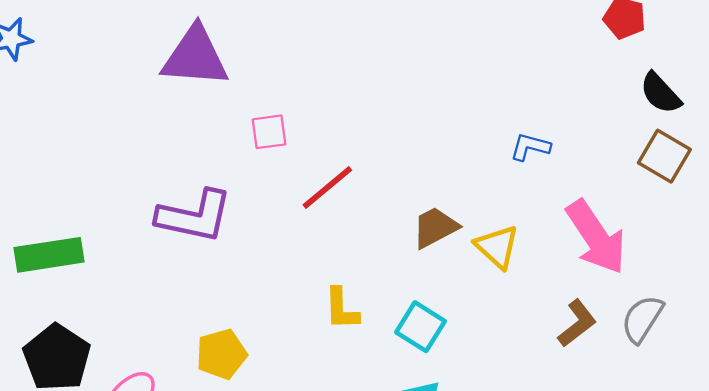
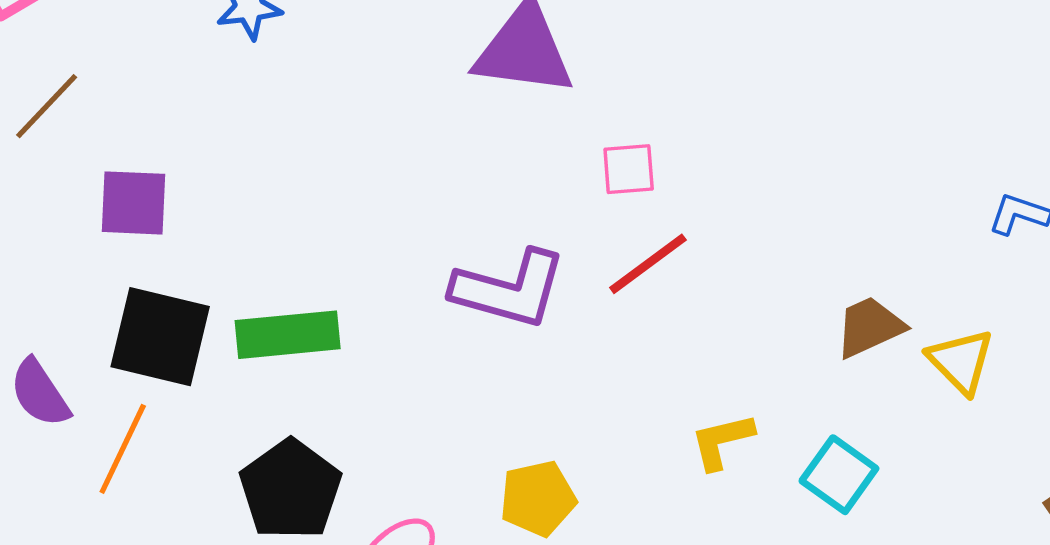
red line: (327, 187) -> (648, 264), moved
yellow L-shape: (342, 309) -> (722, 441), turned 75

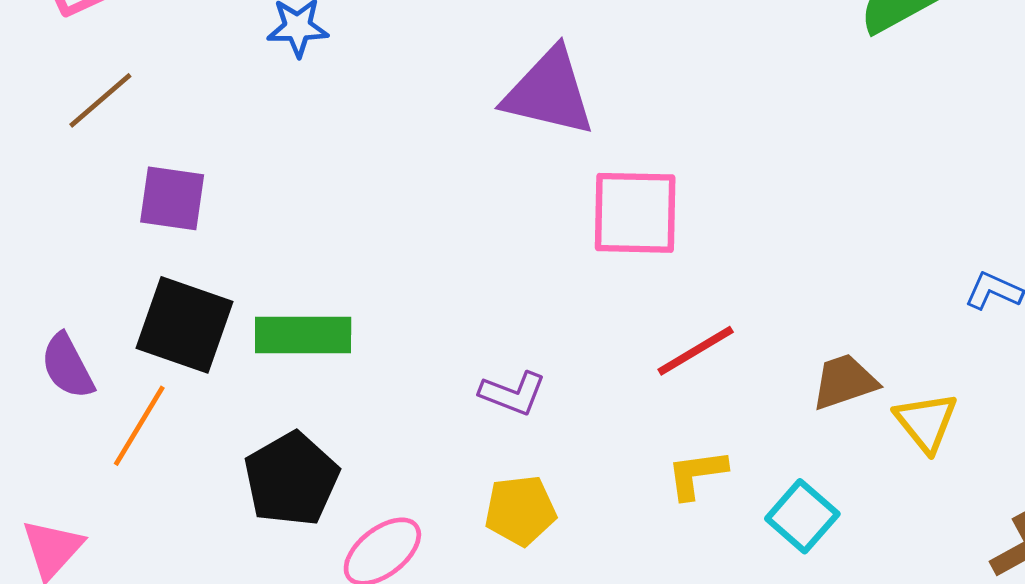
pink square: (629, 169) -> (635, 213), size x1.8
red line: (648, 264) -> (696, 351), moved
purple L-shape: (509, 289) -> (513, 393), moved, size x0.6

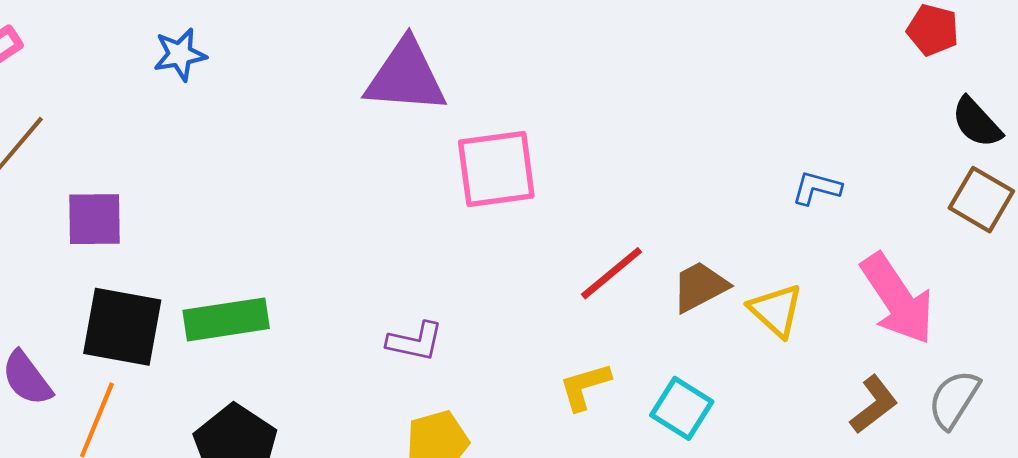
red line: (696, 351) -> (611, 273), moved

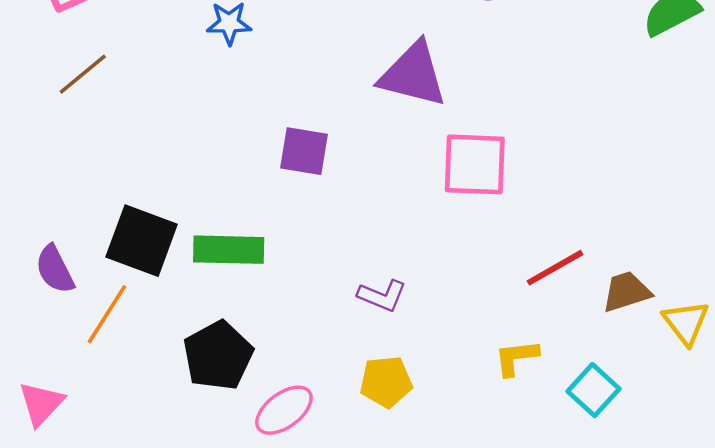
purple square: (95, 219) -> (304, 151), moved

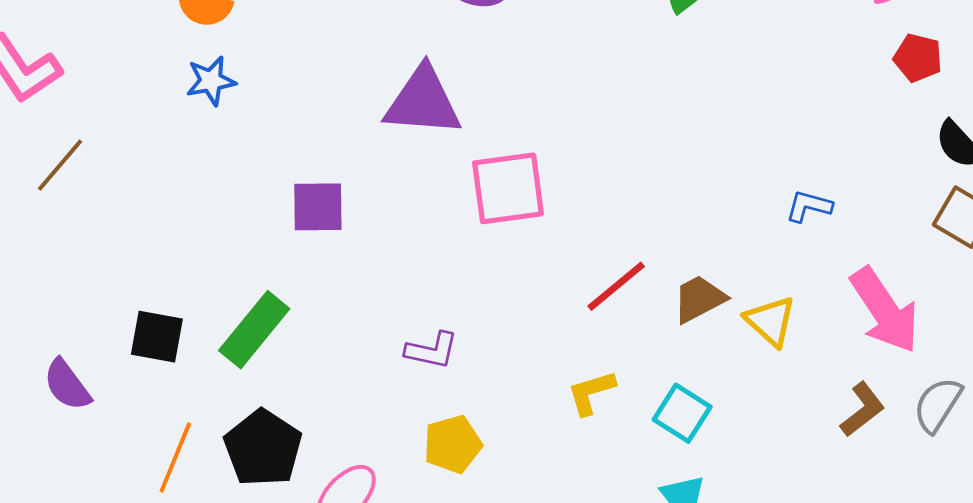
black square: (142, 241) -> (157, 337), size x0.7
green rectangle: (229, 250) -> (254, 330), turned -42
orange line: (107, 314) -> (175, 457), moved

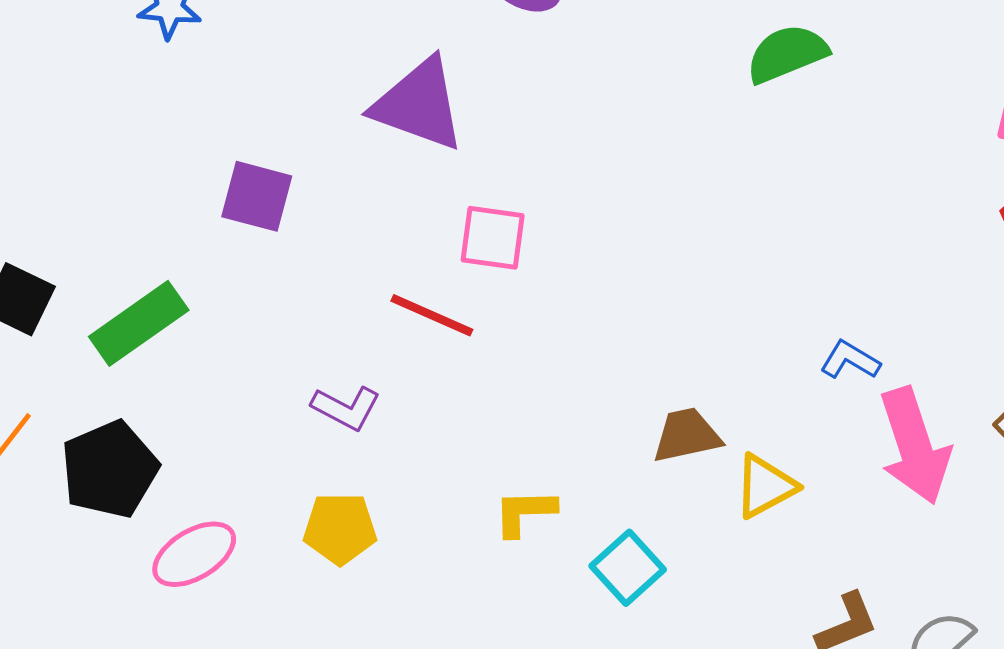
pink square: (508, 188) -> (493, 238), size x0.7
red line: (616, 286) -> (432, 315), moved, turned 48
pink arrow: (885, 310) -> (915, 446), moved
yellow triangle: (770, 321) -> (765, 486), turned 34

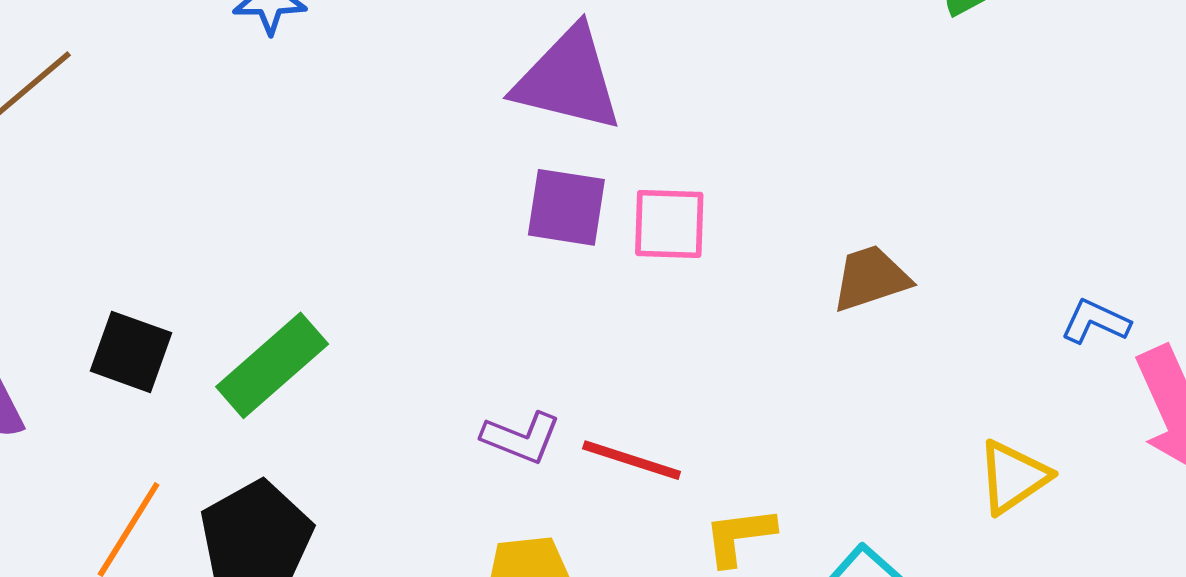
purple square: (257, 196) -> (566, 207), moved
red line: (432, 315) -> (632, 460), moved
brown trapezoid: (687, 435) -> (871, 278), moved

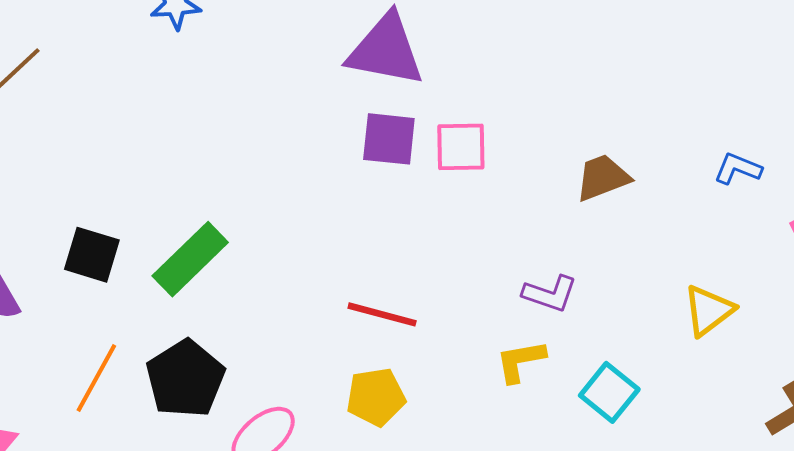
blue L-shape: (1095, 322) -> (738, 169), moved
purple L-shape: (521, 438) -> (550, 294), moved
red line: (632, 460) -> (382, 314), moved

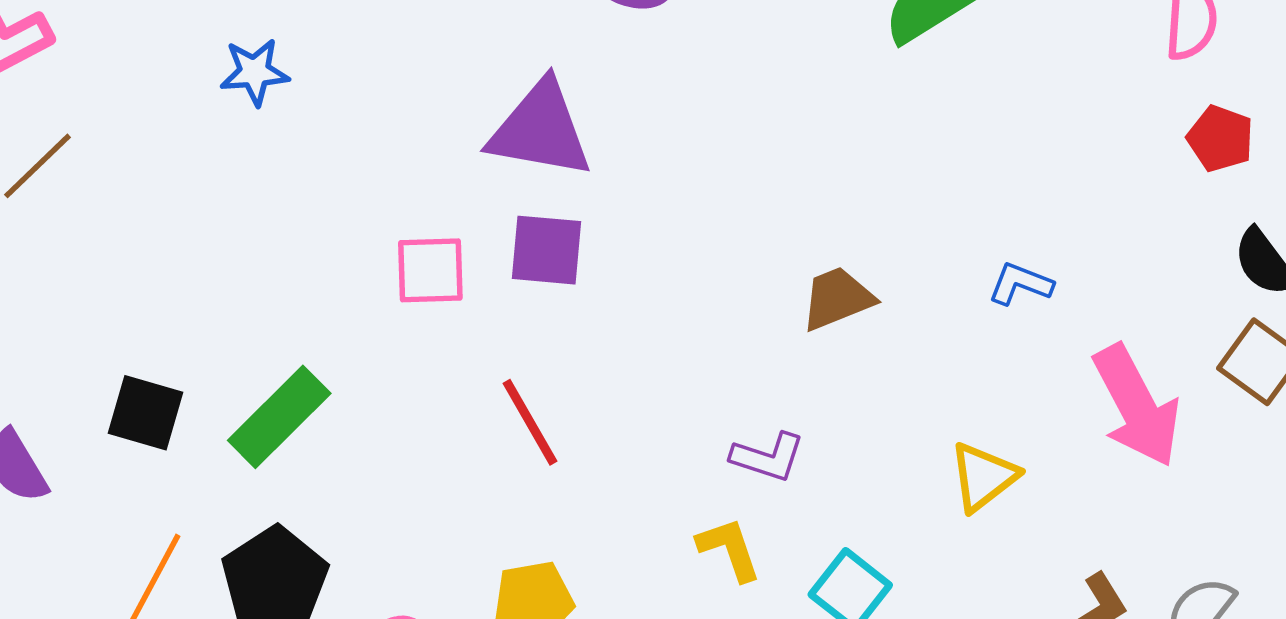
pink square: (461, 147) -> (430, 270), moved
red line: (382, 314) -> (530, 422), moved, turned 46
yellow L-shape: (521, 361) -> (729, 549), turned 82

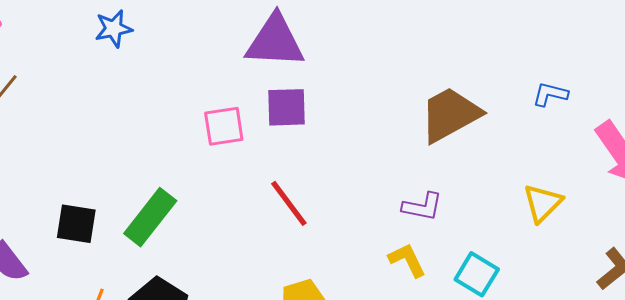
brown trapezoid: (837, 298) -> (450, 115), size x1.5

